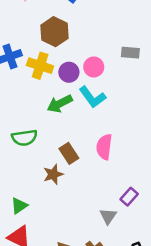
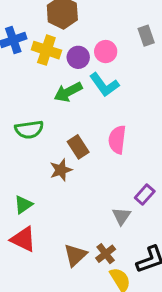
gray rectangle: (130, 53) -> (146, 36), turned 66

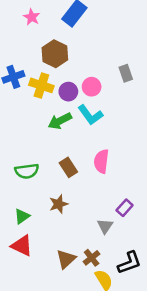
green semicircle: (29, 130) -> (27, 171), moved
brown star: (61, 170) -> (59, 204), moved

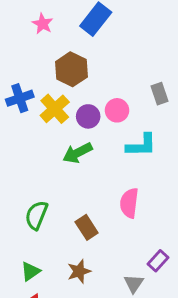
yellow cross: (41, 85) -> (55, 109), turned 30
cyan L-shape: (90, 115) -> (141, 145), moved, turned -55
brown rectangle: (68, 167) -> (87, 227), moved
green semicircle: (27, 171) -> (36, 215), turned 120
brown star: (59, 204) -> (79, 271), moved

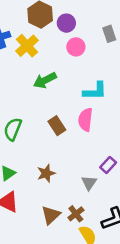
purple circle: (88, 116) -> (66, 23), moved
cyan L-shape: (141, 145) -> (95, 91), moved
brown rectangle: (87, 227) -> (57, 126), moved

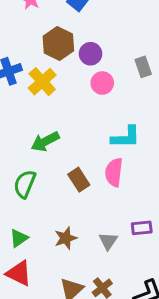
green arrow: (45, 80) -> (45, 142), moved
purple rectangle: (108, 165) -> (142, 228), turned 42
gray triangle: (89, 183) -> (108, 241), moved

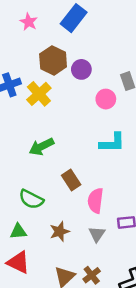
pink circle: (102, 83) -> (106, 99), moved
pink semicircle: (114, 172) -> (96, 201), moved
green semicircle: (25, 184) -> (31, 199), moved, turned -85
green triangle: (19, 238) -> (18, 231), turned 30

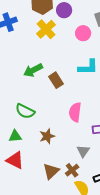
yellow cross: (39, 94) -> (46, 29), moved
brown rectangle: (71, 180) -> (56, 80), moved
gray triangle: (97, 234) -> (83, 151), moved

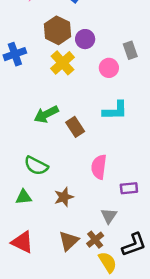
red triangle: (15, 160) -> (22, 242), moved

